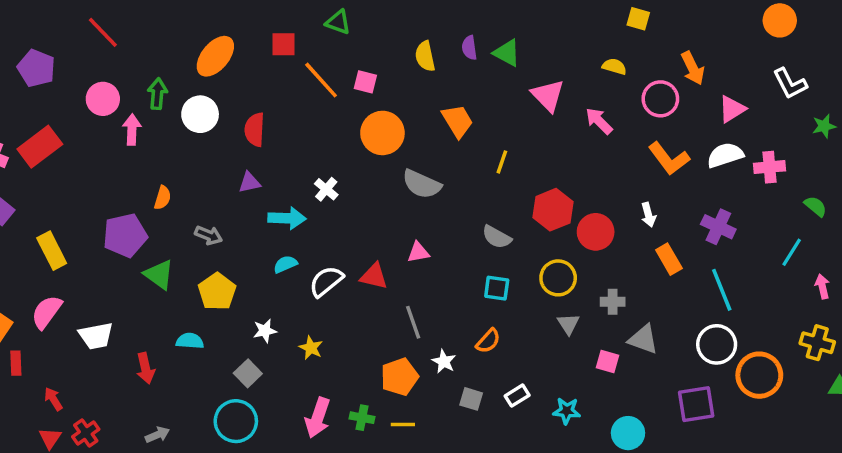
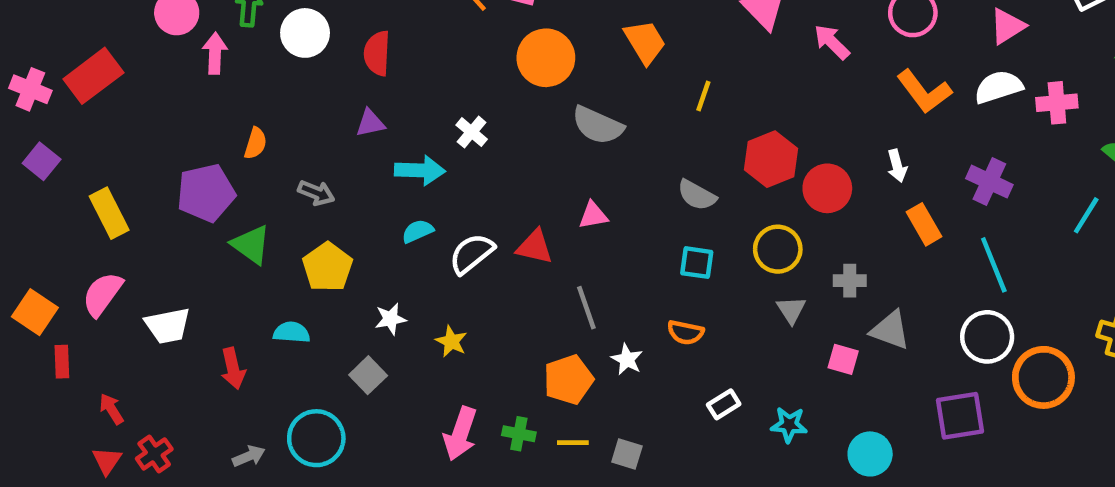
orange semicircle: (488, 341) -> (685, 332), turned 60
gray square: (471, 399) -> (627, 454), moved
cyan circle: (236, 421) -> (316, 438), moved

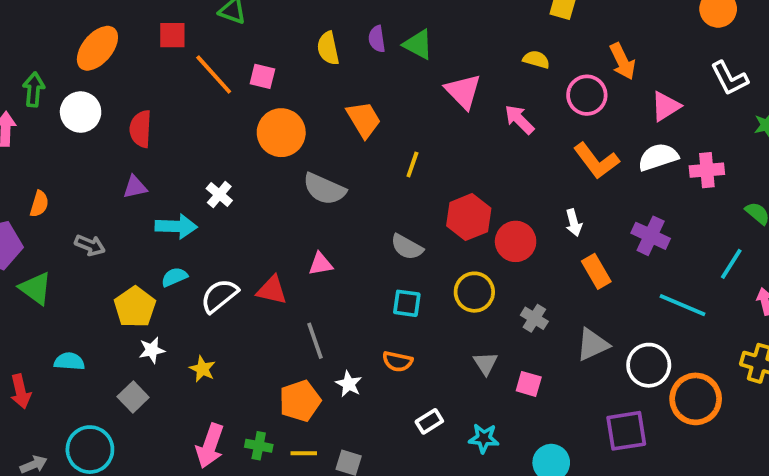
cyan line: (994, 265) -> (682, 305), moved, turned -45
yellow pentagon: (328, 267) -> (135, 307), moved
gray cross: (850, 281) -> (534, 318), turned 32
gray triangle: (791, 310) -> (486, 363), moved
gray triangle: (890, 330) -> (592, 345), moved, turned -45

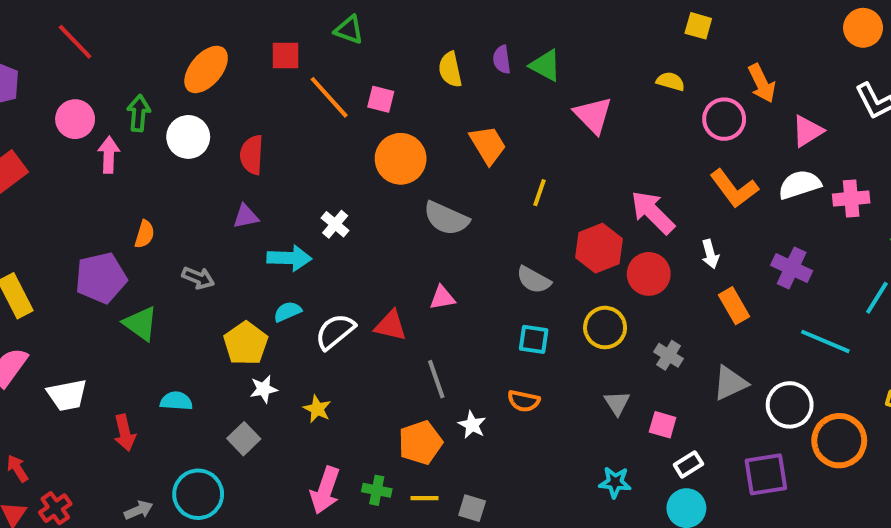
pink arrow: (519, 120) -> (653, 212), moved, size x1.4
white rectangle: (429, 421) -> (688, 464), moved

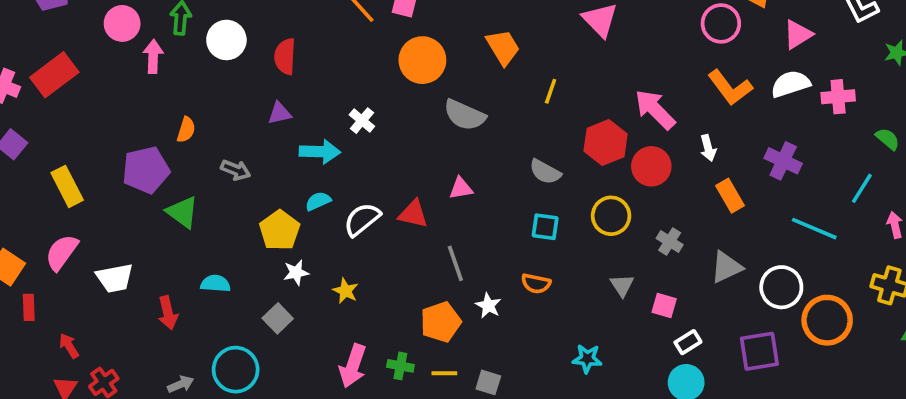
cyan star: (615, 482) -> (587, 359), moved

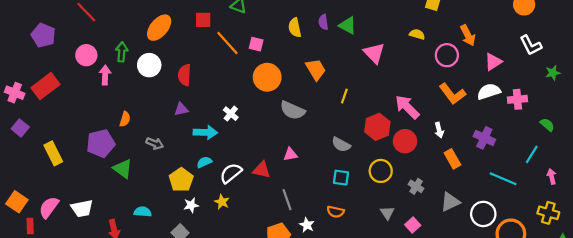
pink semicircle: (62, 252) -> (49, 207), moved
yellow star: (345, 291) -> (222, 202), moved
pink square: (664, 305) -> (413, 225), turned 32

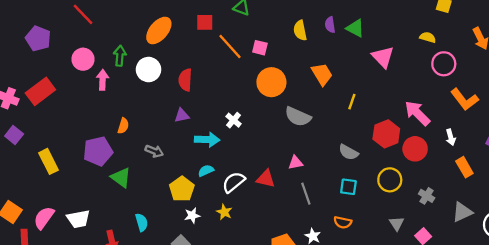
pink circle: (447, 55) -> (444, 64), moved
gray line: (287, 200) -> (306, 194), moved
cyan semicircle: (143, 212) -> (142, 222), turned 70

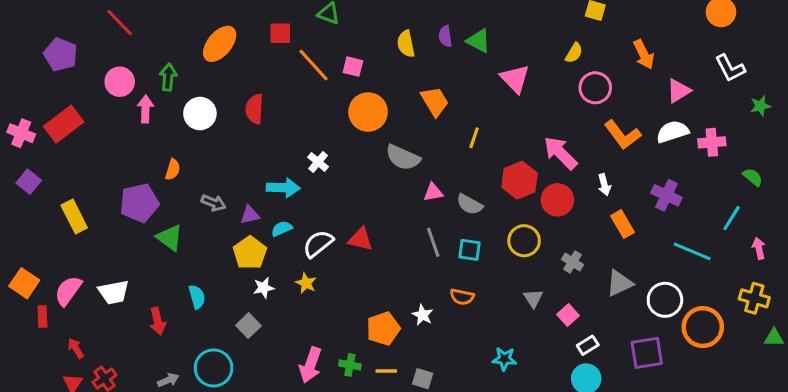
yellow semicircle: (428, 37) -> (574, 53), turned 105
white circle: (148, 70) -> (200, 114), moved
purple triangle: (182, 115) -> (250, 215), moved
pink triangle: (296, 163) -> (433, 192), moved
gray line: (306, 194) -> (433, 242), moved

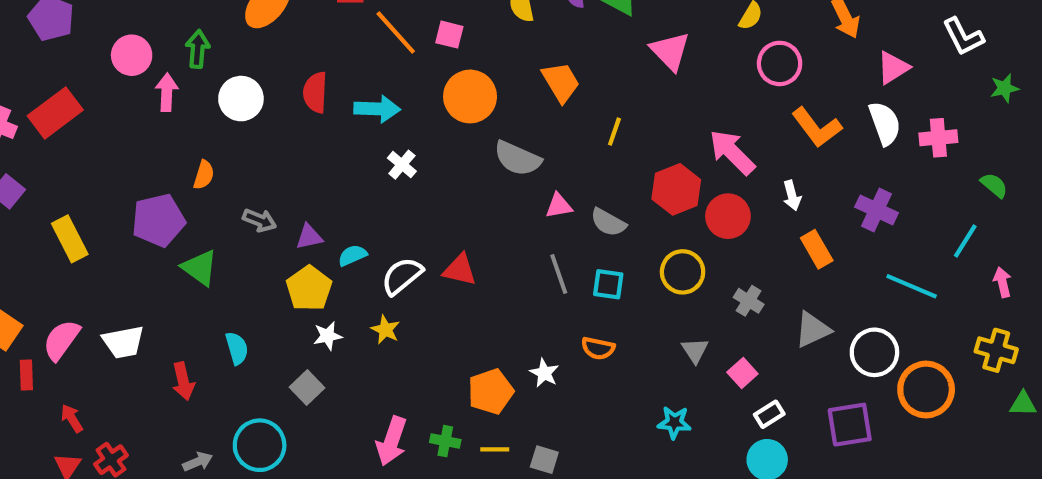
white semicircle: (672, 132) -> (885, 123), turned 88
cyan arrow: (283, 188) -> (377, 109), moved
cyan star: (504, 359) -> (674, 423), moved

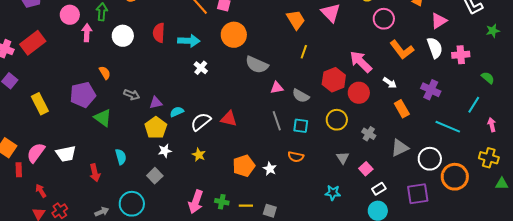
orange trapezoid: (561, 82) -> (296, 20), moved
orange semicircle: (204, 175) -> (105, 73), turned -48
white arrow: (792, 196) -> (390, 83), turned -40
yellow star: (385, 330) -> (199, 155), moved
orange pentagon: (491, 392) -> (244, 166), moved

